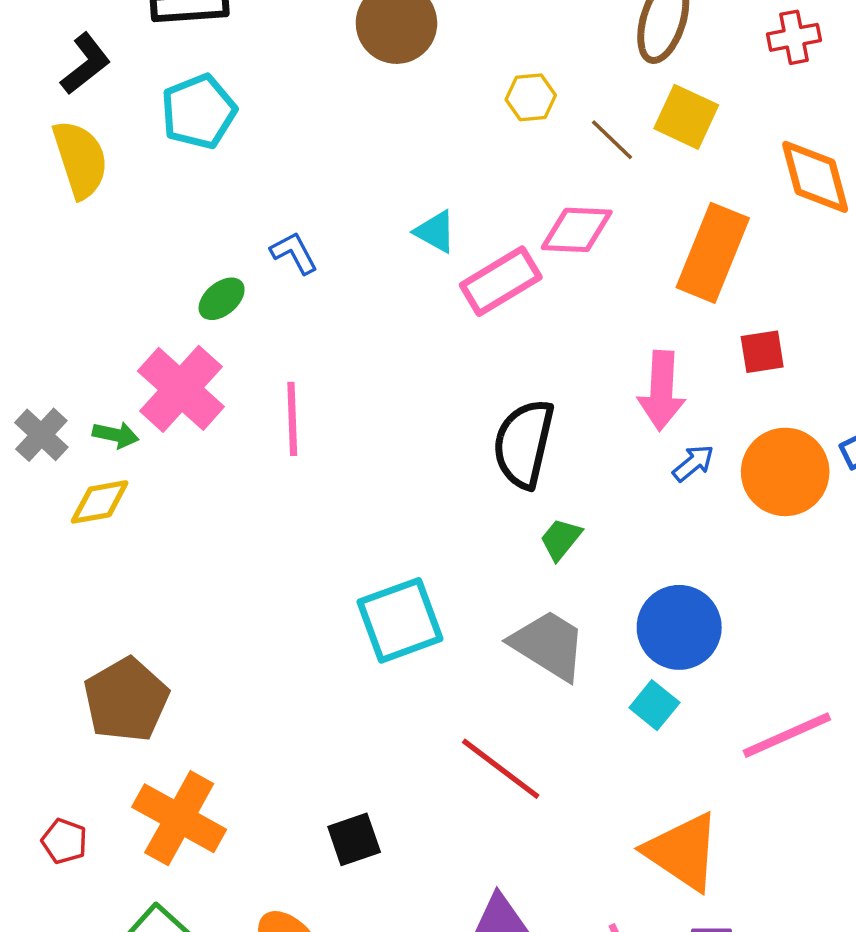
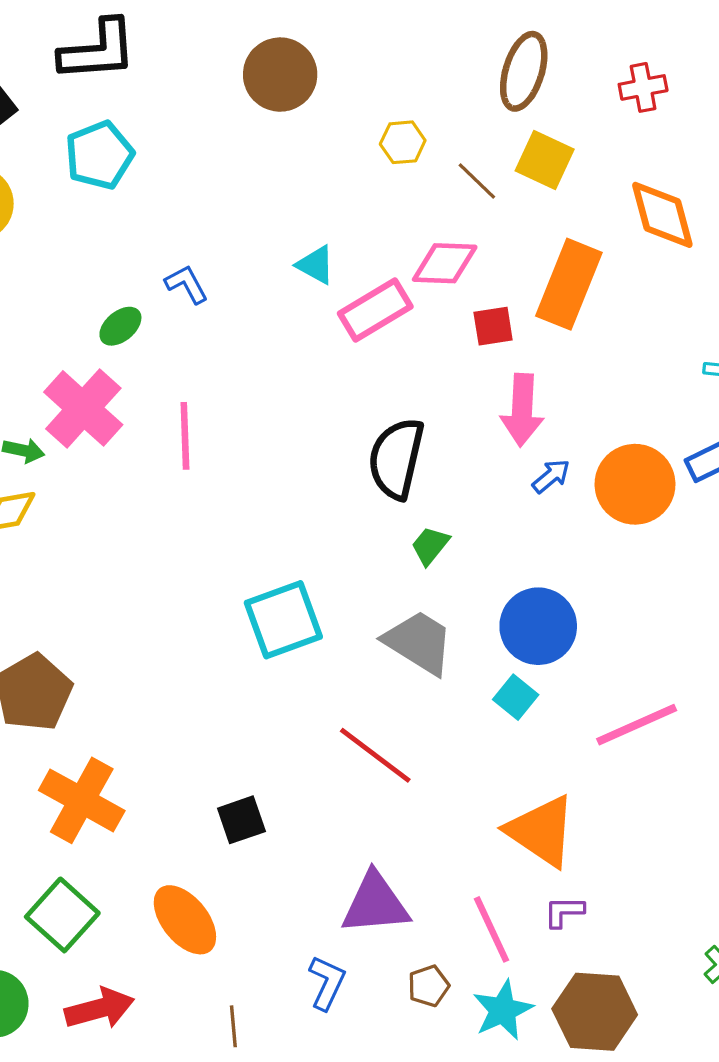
red square: (762, 352) -> (493, 326), moved

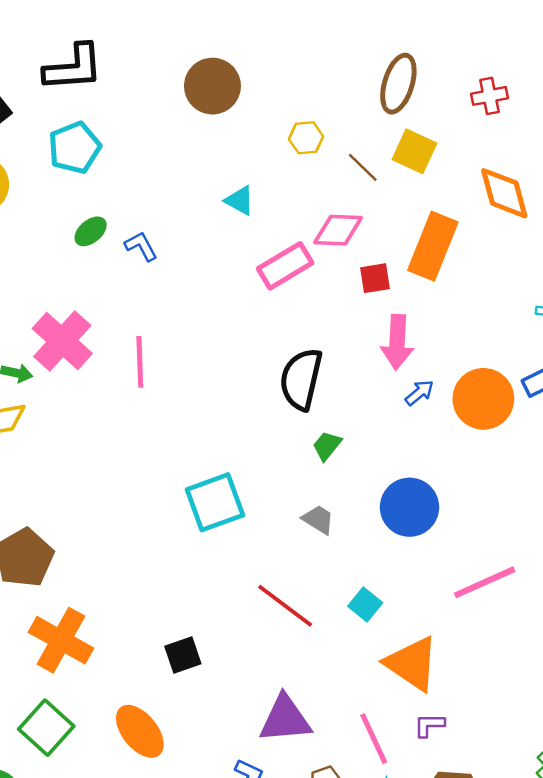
cyan triangle: (316, 265) -> (240, 201), moved
green ellipse: (120, 326) -> (91, 231), moved
gray trapezoid: (419, 642) -> (318, 520), size x0.6
cyan square: (516, 697) -> (365, 604), moved

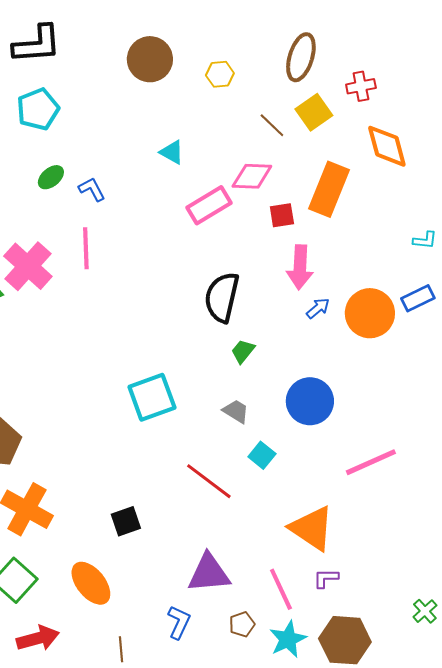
red cross: (490, 96) -> (361, 86), moved
yellow hexagon: (306, 138) -> (220, 74), moved
yellow square: (414, 151) -> (314, 112), turned 30
pink line: (140, 362) -> (86, 248), moved
cyan square: (365, 604) -> (262, 455), moved

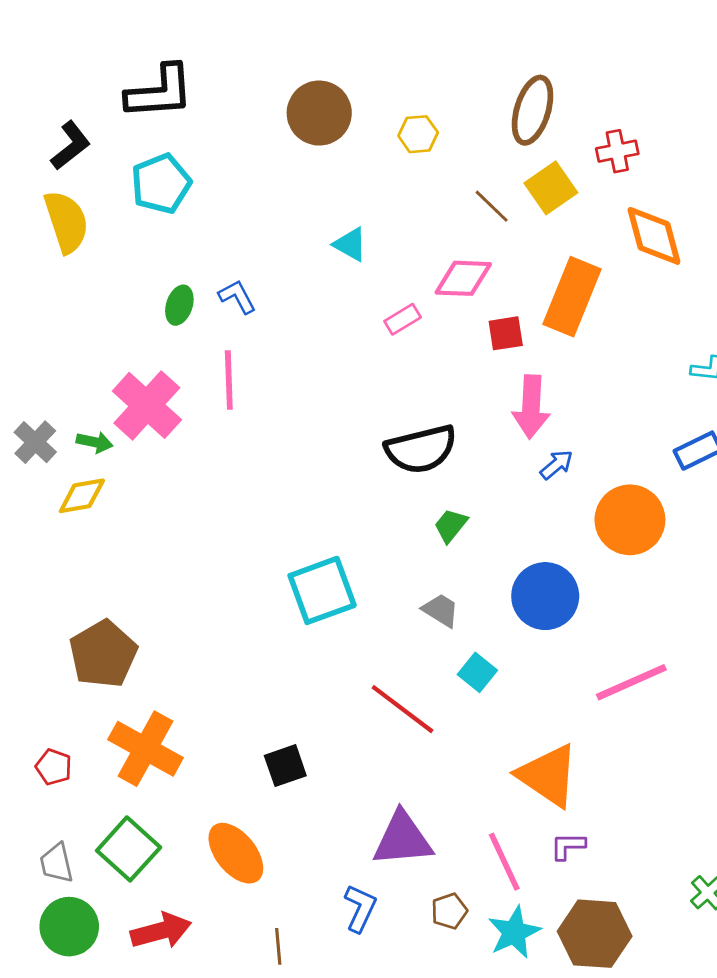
green ellipse: (51, 177) -> (179, 305), moved, turned -32
pink rectangle: (209, 205) -> (403, 319), size x0.6
black semicircle: (222, 297) -> (421, 449), turned -117
orange circle: (370, 313) -> (630, 520), moved

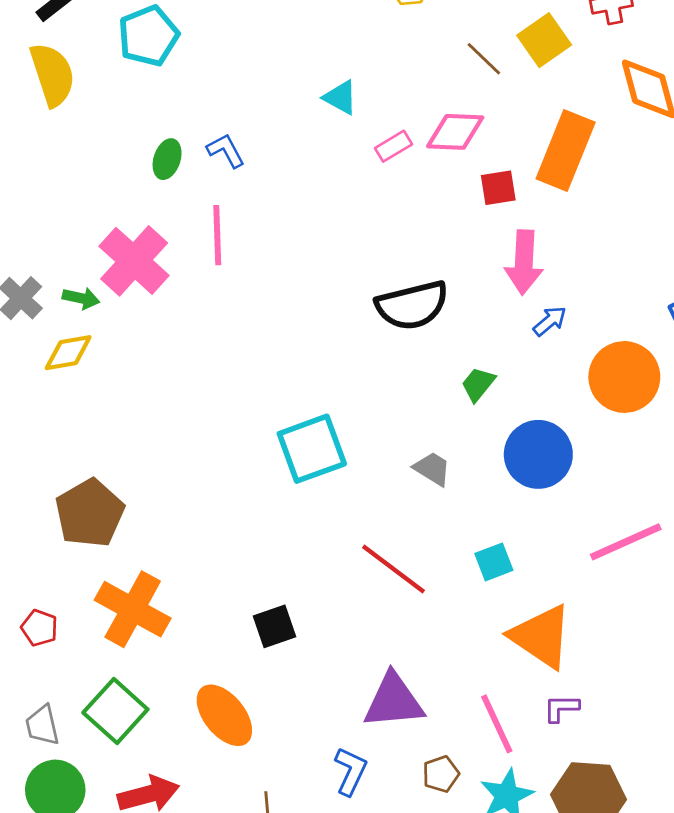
pink rectangle: (403, 319) -> (394, 146), moved
green trapezoid: (451, 525) -> (478, 384), moved
cyan square: (477, 672) -> (494, 562), moved, turned 30

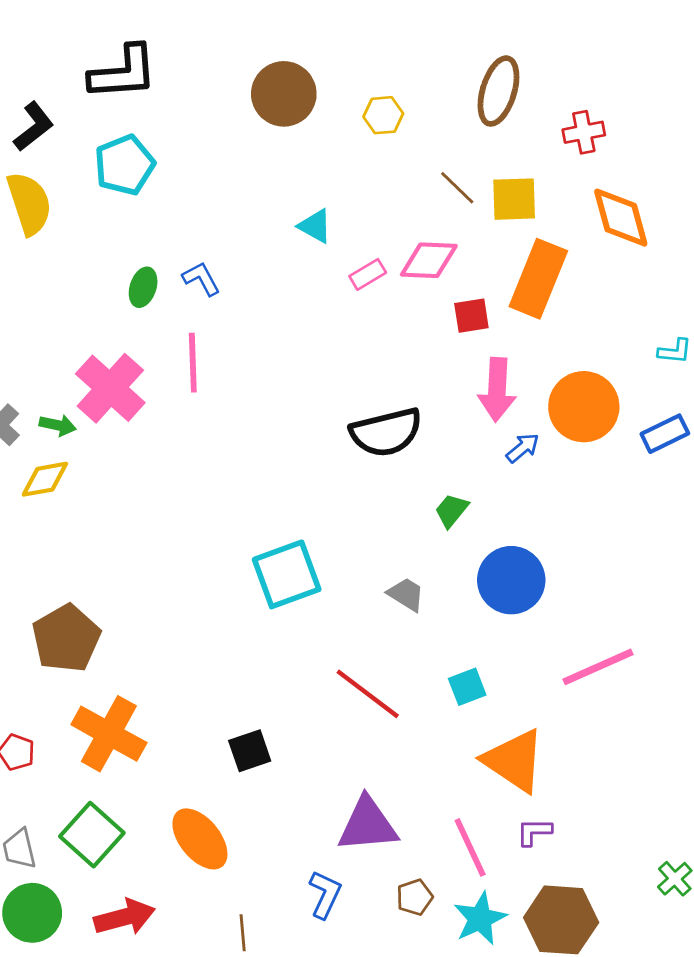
yellow square: (544, 40) -> (514, 199), moved, turned 33
orange circle: (624, 377) -> (584, 407), moved

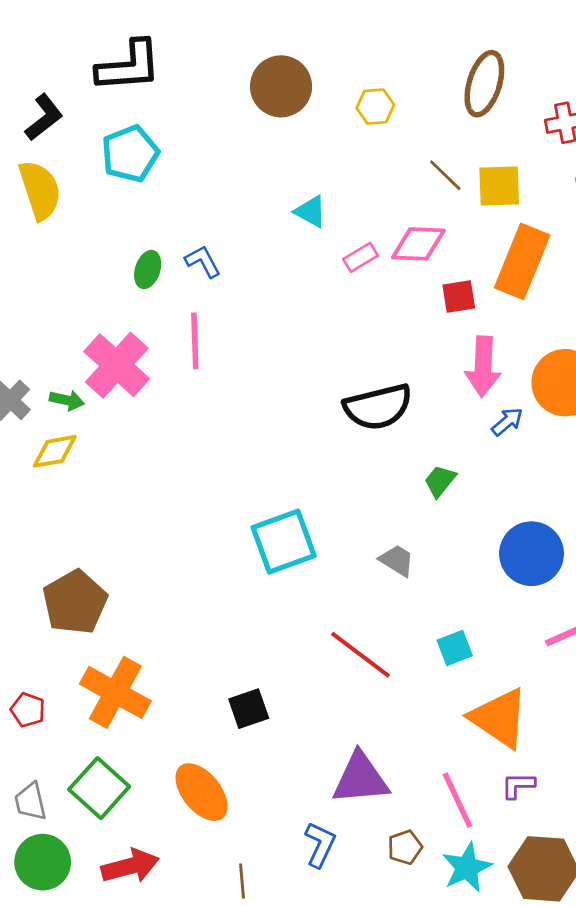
blue circle: (511, 580) -> (532, 554), moved

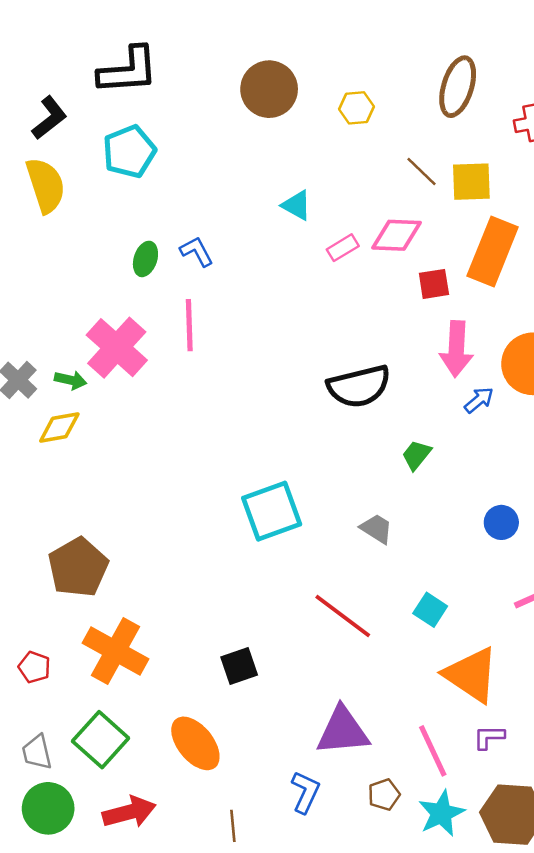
blue circle: (532, 554) -> (501, 522), size x0.6
cyan square: (455, 648) -> (430, 610), turned -36

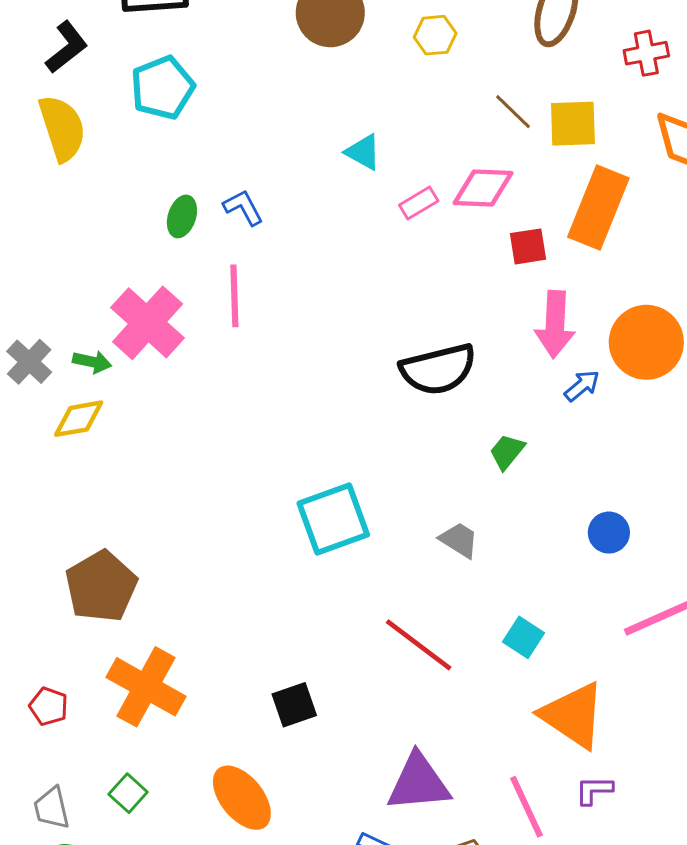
green square: (101, 740) -> (128, 793), size x0.6

